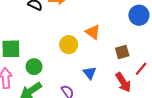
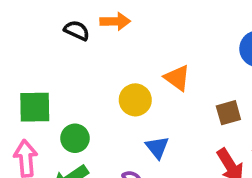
blue triangle: (90, 73) -> (157, 147), moved

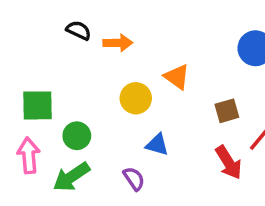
orange arrow: (115, 21) -> (118, 43), moved
blue triangle: (157, 147) -> (157, 145), turned -35

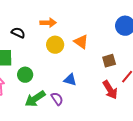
black semicircle: (79, 30) -> (18, 33), moved
yellow circle: (136, 98) -> (55, 45), moved
green arrow: (71, 177) -> (35, 99), moved

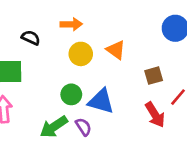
green circle: (25, 75) -> (71, 94), moved
blue triangle: (70, 80) -> (101, 101), size x1.5

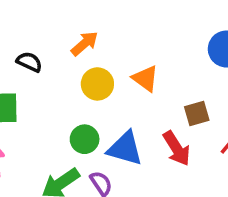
orange arrow: (71, 24) -> (85, 43), turned -40
red arrow: (155, 115) -> (177, 148), moved

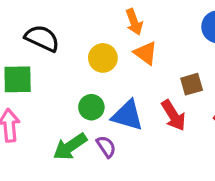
orange arrow: (85, 43) -> (134, 22), moved, turned 110
black semicircle: (29, 62) -> (42, 38), size x1.5

